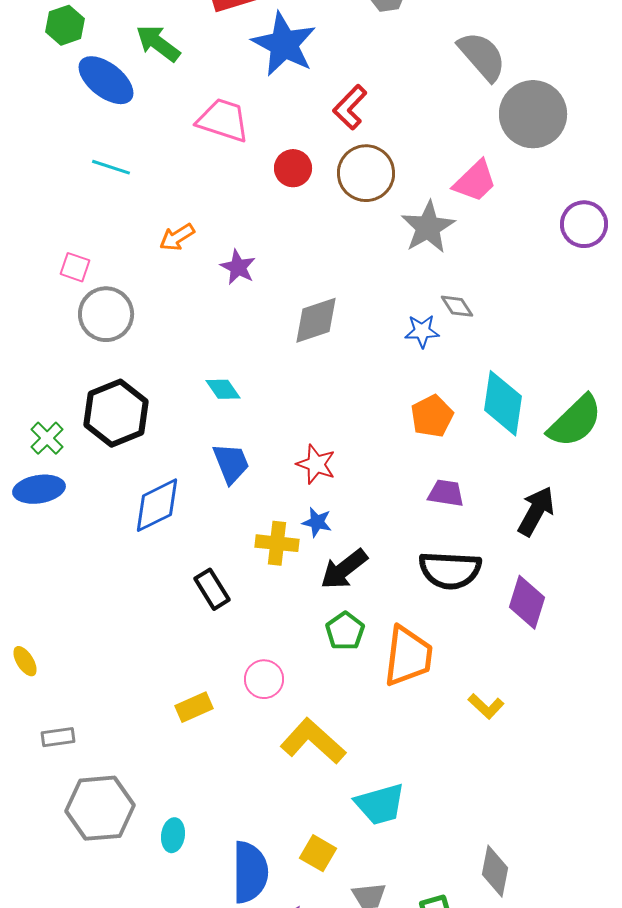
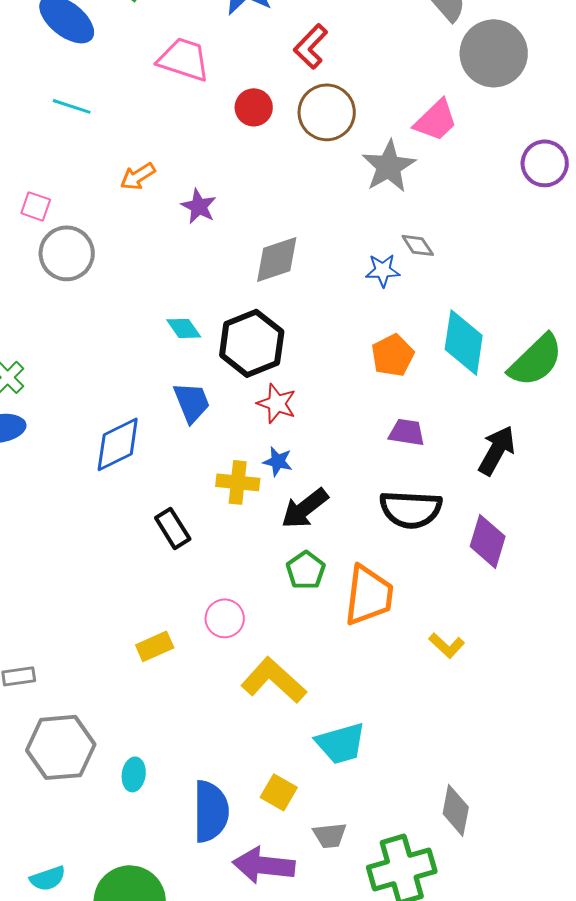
black hexagon: (116, 413) -> (252, 343), moved

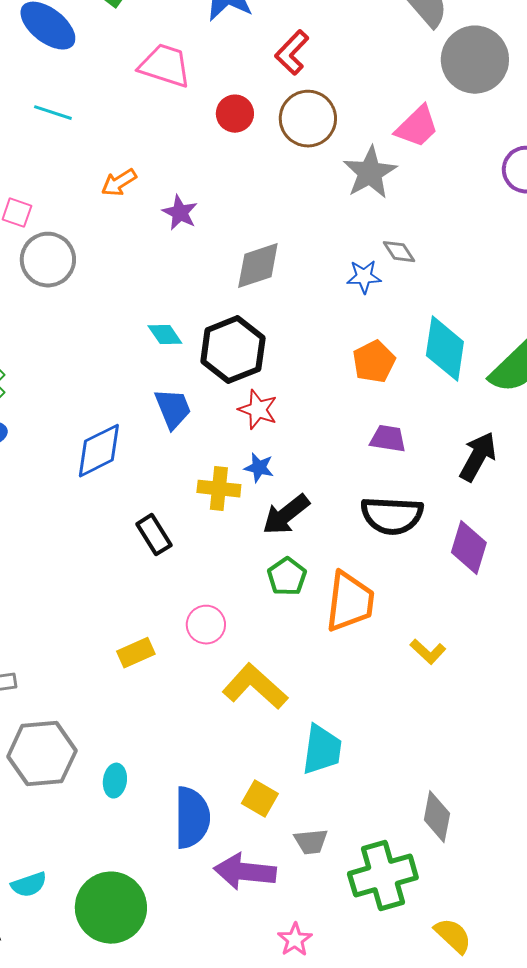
cyan trapezoid: (341, 743) -> (322, 750), turned -66

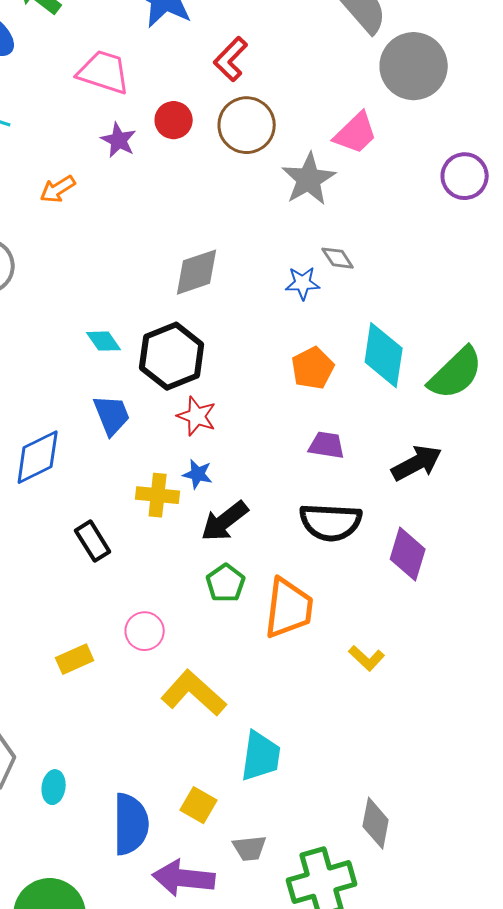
purple star: (180, 213) -> (119, 140), moved
black arrow: (478, 457) -> (417, 463), turned 33

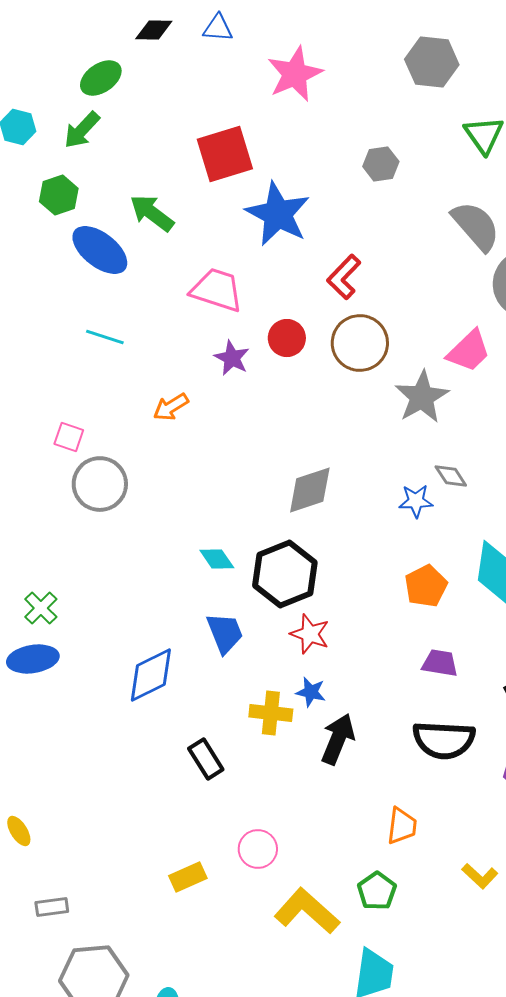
black arrow: (225, 521) -> (338, 739), turned 150
green pentagon: (226, 583) -> (377, 891), moved
orange trapezoid: (289, 608) -> (402, 826), size x0.6

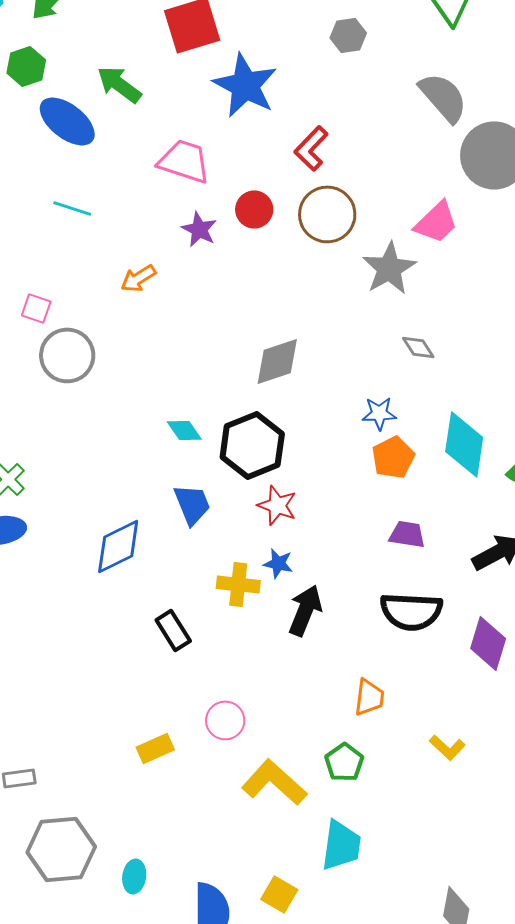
blue star: (416, 501) -> (379, 413), moved

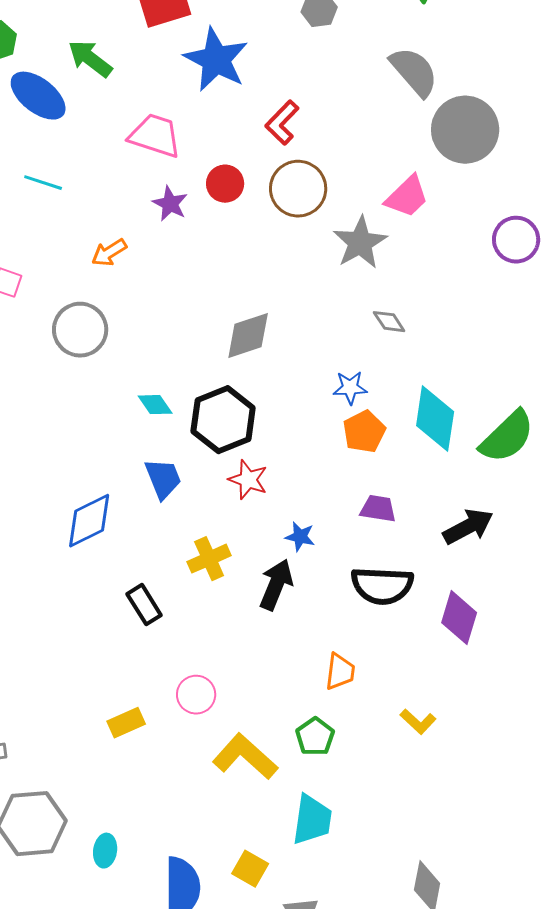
gray circle: (67, 355) -> (80, 330), moved
blue star: (278, 563) -> (300, 537), moved
yellow cross: (238, 584) -> (209, 559), turned -30

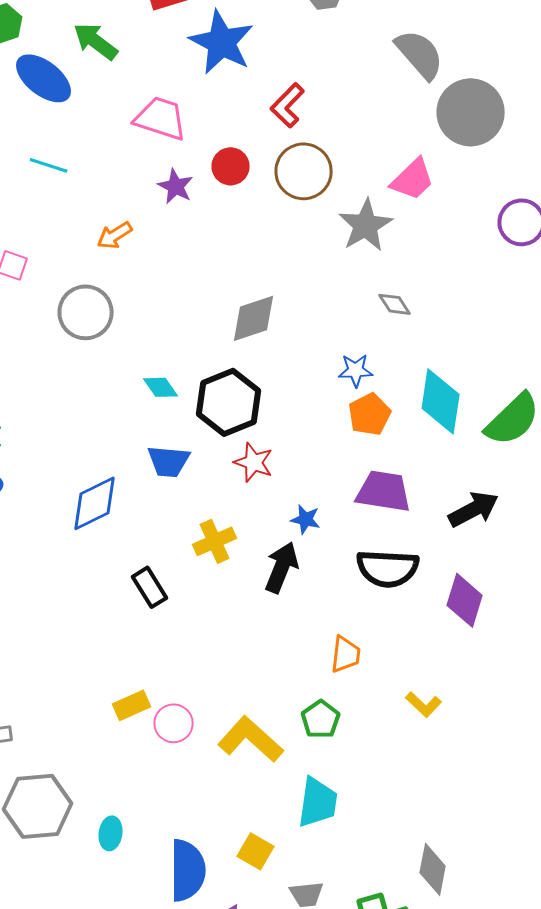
blue trapezoid: (163, 479) -> (169, 461), turned 117
purple trapezoid: (378, 509) -> (384, 491), size x1.5
pink circle: (196, 695) -> (174, 723), moved

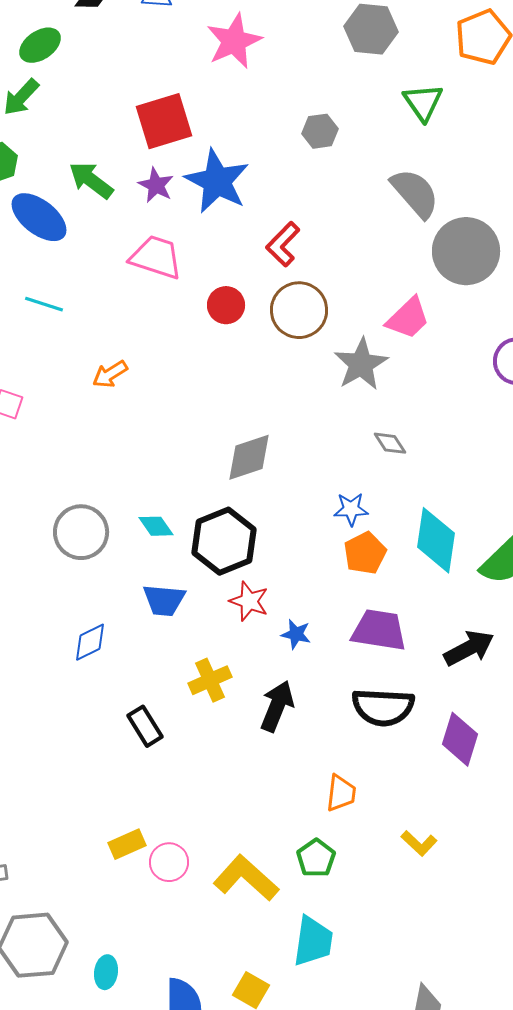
purple star: (176, 186) -> (156, 185), moved
gray circle: (86, 312) -> (81, 532), moved
blue diamond: (95, 503) -> (90, 642), size x0.7
blue star: (306, 519) -> (296, 634), moved

